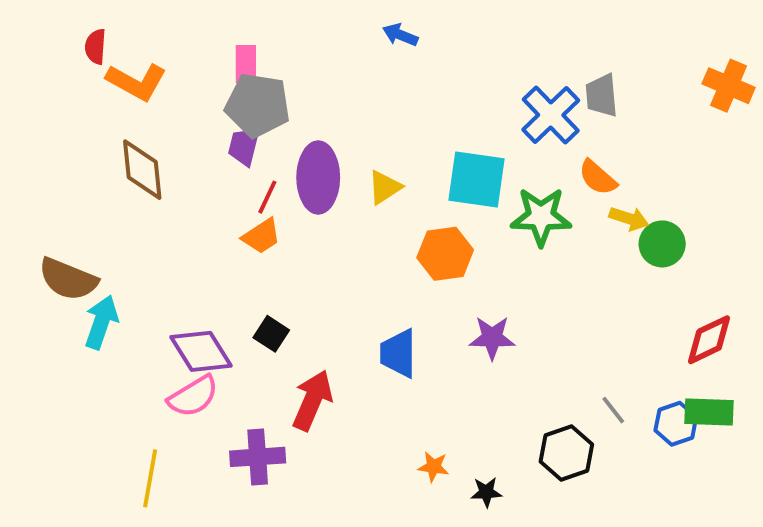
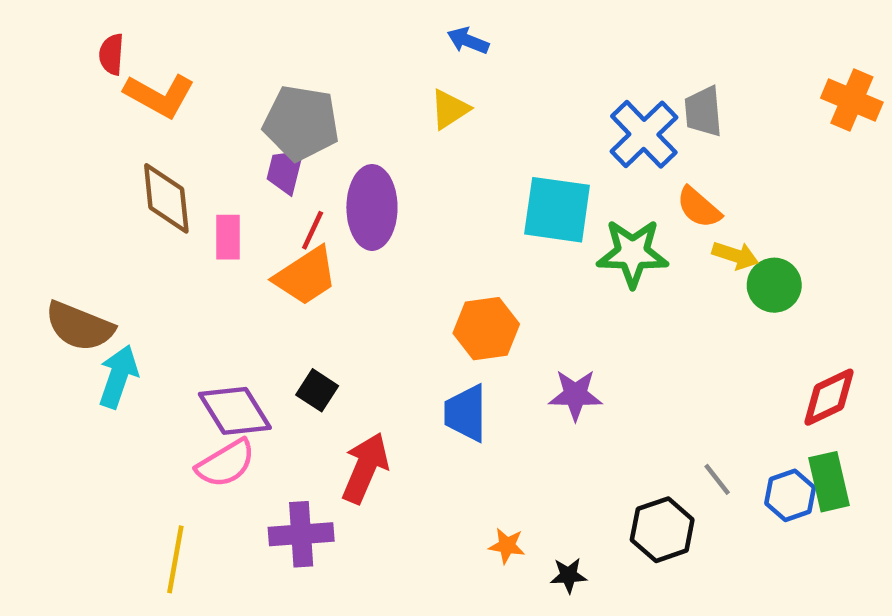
pink rectangle: (246, 64) -> (228, 237), moved
yellow triangle: (385, 187) -> (450, 109), moved
orange trapezoid: (262, 236) -> (306, 276), size x1.4
orange hexagon: (445, 254) -> (486, 329), moved
green rectangle: (709, 412) -> (829, 482), turned 75

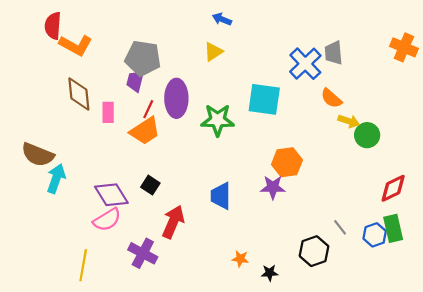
red semicircle: (111, 54) -> (53, 26), size x1.4
green star: (633, 253) -> (218, 120), moved
orange hexagon: (486, 329) -> (287, 162), moved
purple cross: (301, 534) -> (143, 253), turned 32

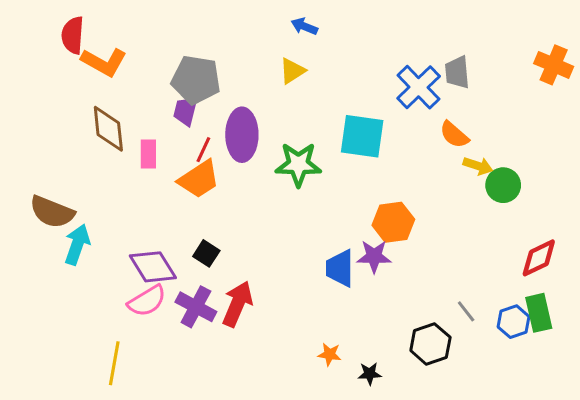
blue trapezoid: (221, 196) -> (340, 268), moved
purple cross: (143, 253) -> (196, 307), moved

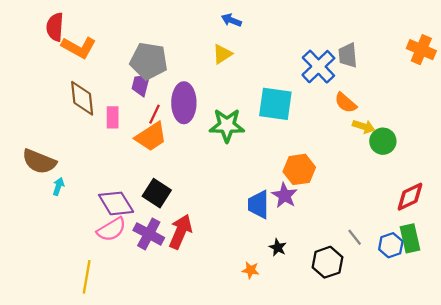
cyan arrow: (77, 245) -> (58, 186), size x0.6
black square: (206, 253) -> (157, 193), size x1.4
purple star: (374, 256) -> (285, 195), turned 30
black star: (370, 374) -> (278, 247), moved, turned 30

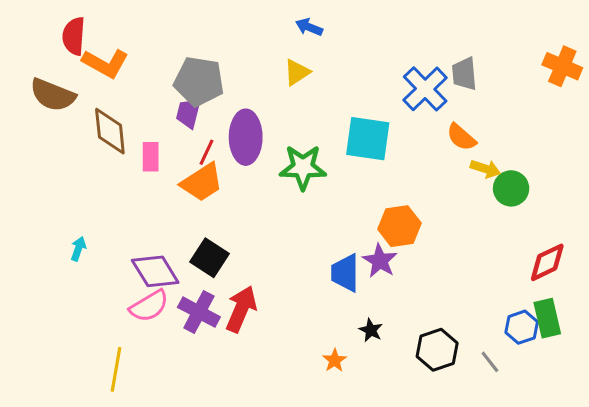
brown semicircle: (39, 162) -> (53, 95), moved
gray line: (355, 237) -> (490, 362), moved
orange star: (251, 270) -> (335, 360), turned 30

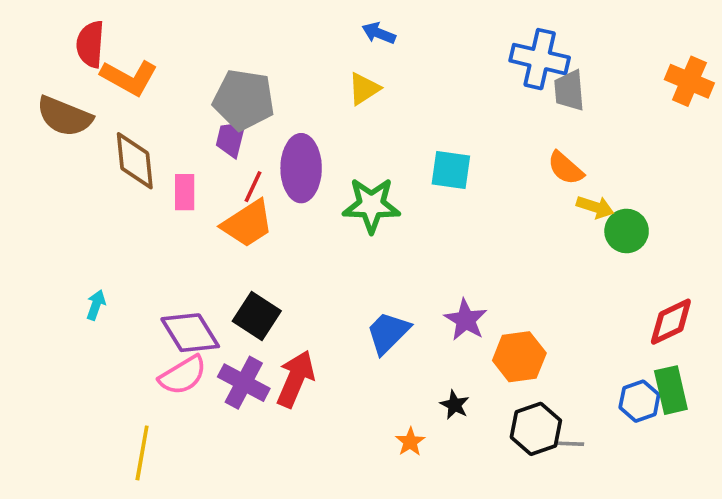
blue cross: (425, 89) -> (540, 59), moved, turned -33
cyan square: (368, 139) -> (451, 170), size x0.7
orange hexagon: (399, 226) -> (519, 357), moved
blue trapezoid: (345, 273) -> (388, 333), moved, turned 45
gray line: (490, 362) -> (569, 444), moved, turned -50

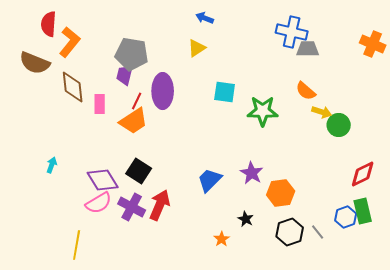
orange L-shape: (129, 78) -> (70, 42), turned -80
gray trapezoid: (569, 90) -> (308, 49), turned 95
cyan square: (451, 170) -> (225, 92), moved
green star: (371, 205) -> (263, 111), moved
gray line: (569, 444) -> (318, 232), moved, turned 49

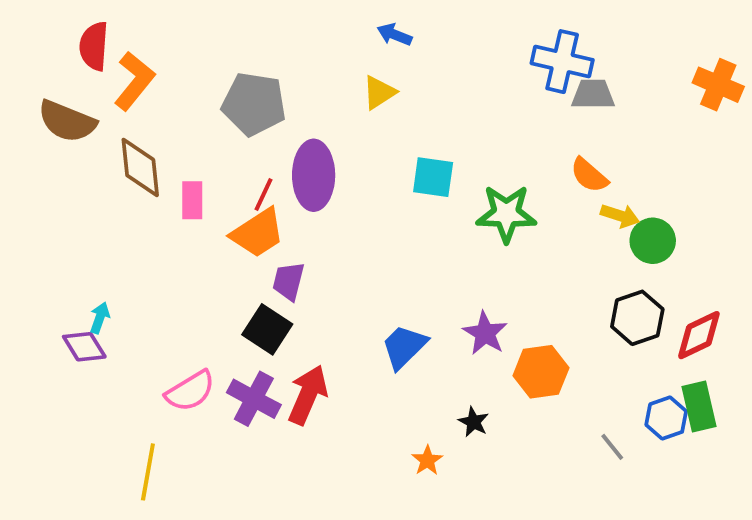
purple trapezoid: (125, 75) -> (289, 281), moved
purple diamond: (103, 180) -> (84, 347), moved, size x0.7
black hexagon: (290, 232) -> (637, 318), moved

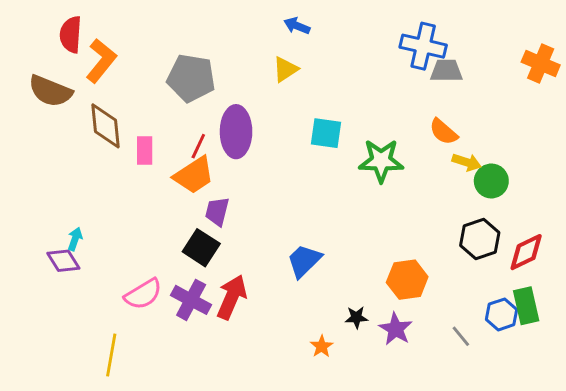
purple star: (485, 333) -> (396, 329), moved
black star: (474, 422) -> (356, 317), turned -30

